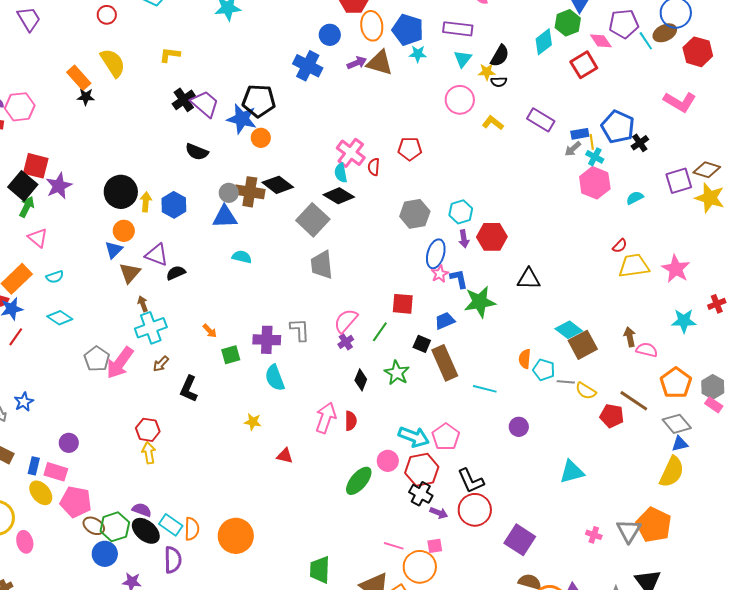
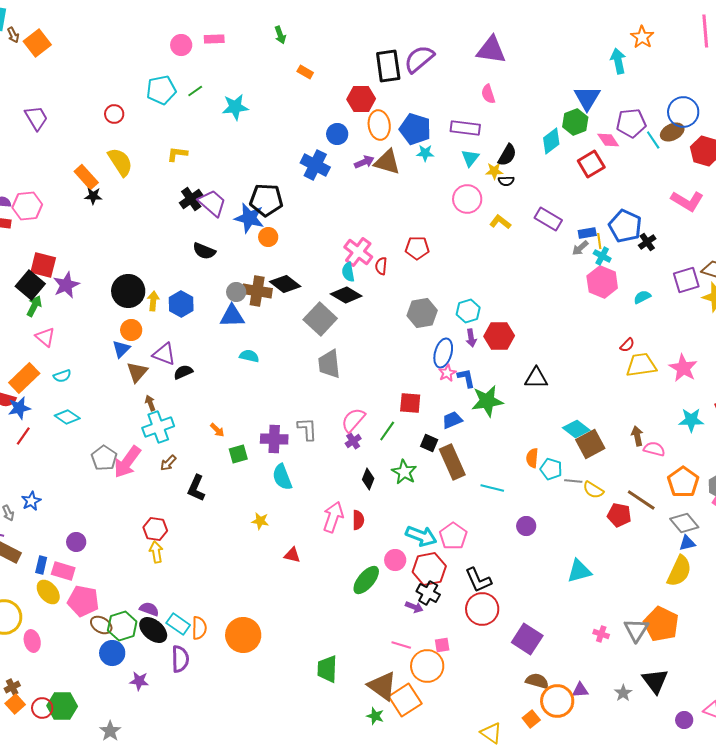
purple arrow: (439, 513) -> (414, 607), moved

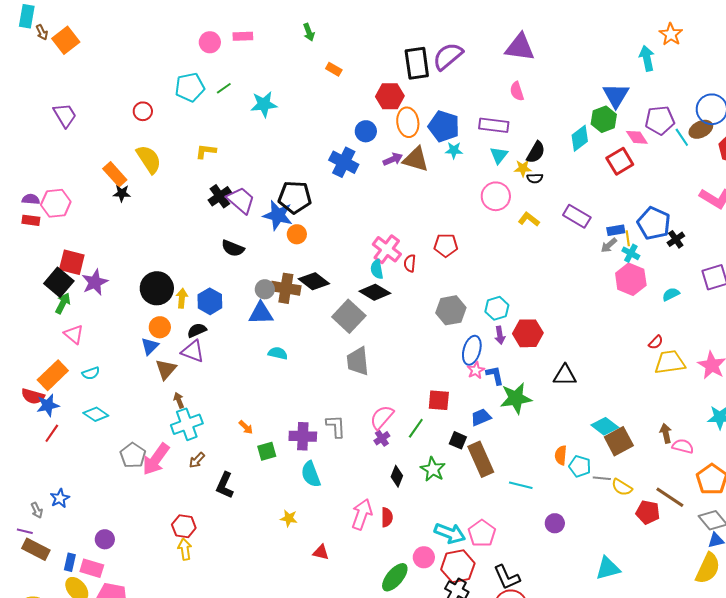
black semicircle: (183, 372) -> (197, 330), moved

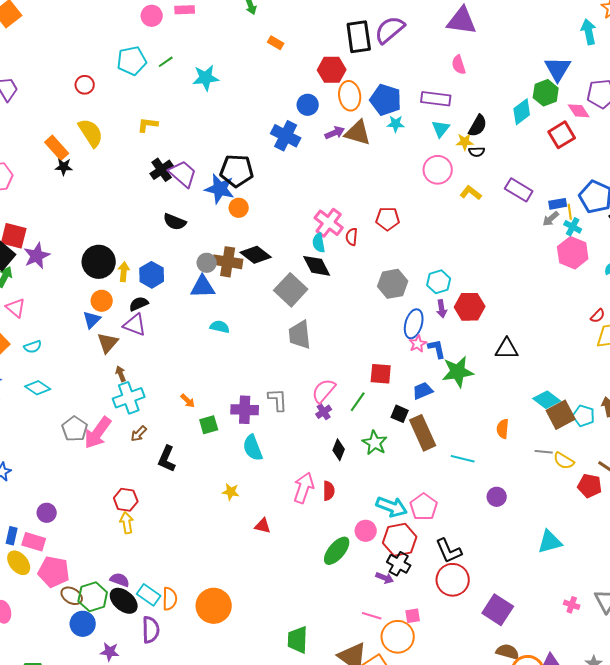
black diamond: (375, 292) -> (317, 266), turned 32
cyan pentagon: (580, 466) -> (584, 416), moved

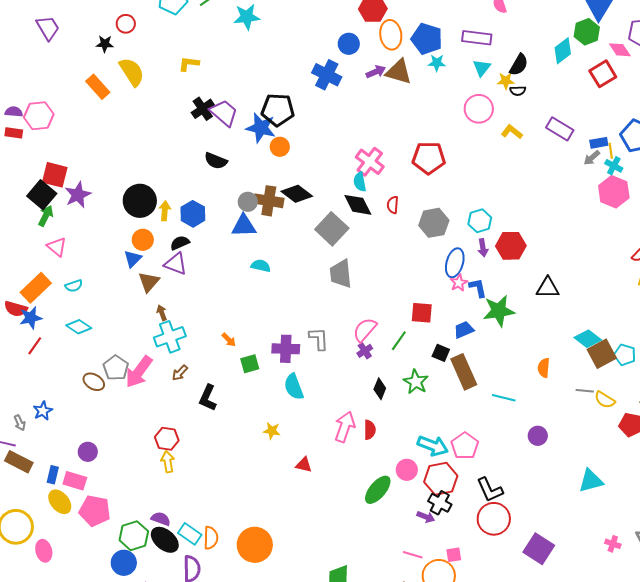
black star: (64, 167) -> (105, 44), moved
red pentagon: (388, 219) -> (429, 158), size x1.4
red semicircle: (352, 237) -> (393, 205), moved
brown ellipse: (72, 596) -> (94, 382), moved

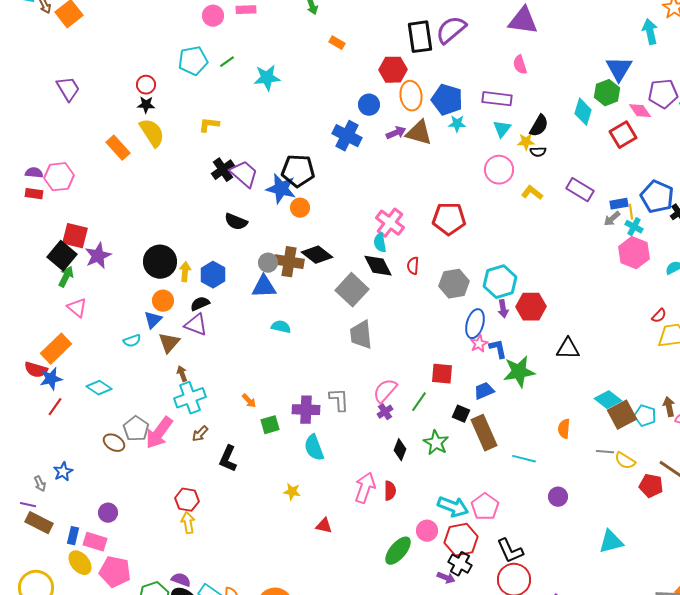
black star: (105, 44) -> (146, 105), moved
cyan diamond: (563, 51) -> (583, 112), turned -36
cyan hexagon: (480, 221) -> (500, 282), size x1.4
cyan semicircle: (74, 286) -> (132, 341), moved

